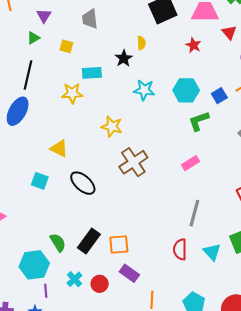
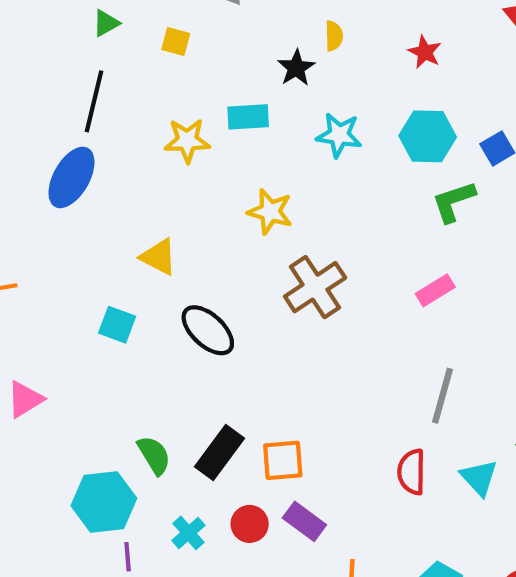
red star: (193, 45) -> (425, 52), moved
cyan rectangle: (92, 73) -> (248, 117), moved
red circle: (100, 284) -> (250, 524), moved

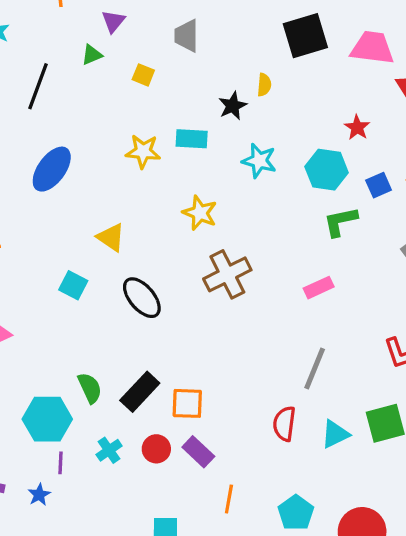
red star: (425, 52) -> (357, 127), moved
black line: (94, 101) -> (38, 86), moved
cyan triangle: (479, 478) -> (335, 434), turned 40

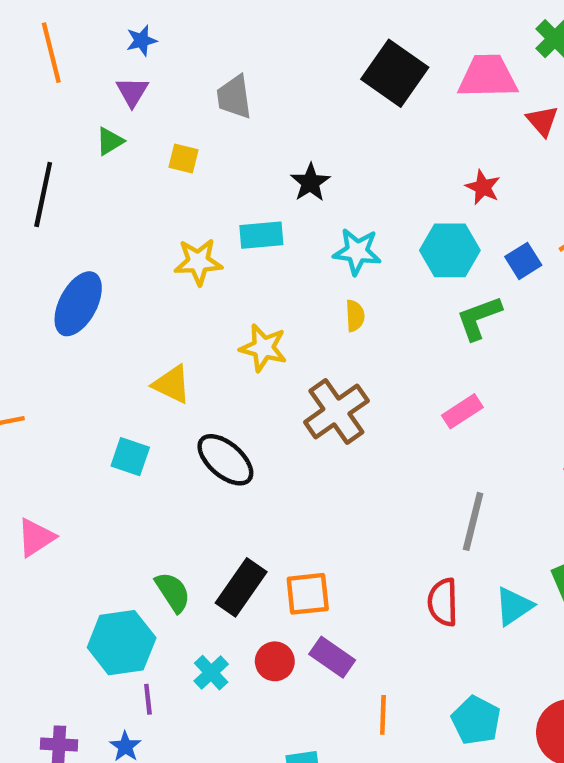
black square: (305, 36) -> (395, 73), turned -30
yellow semicircle: (264, 85) -> (355, 316), moved
yellow star: (200, 213) -> (263, 348), moved

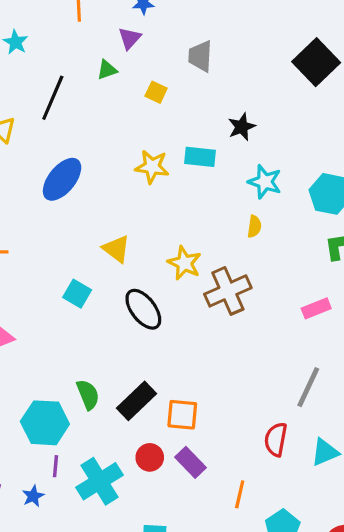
yellow star: (263, 348) -> (184, 263), moved
cyan cross: (211, 673) -> (99, 481), moved, size x1.8
orange line: (383, 715) -> (240, 494), moved

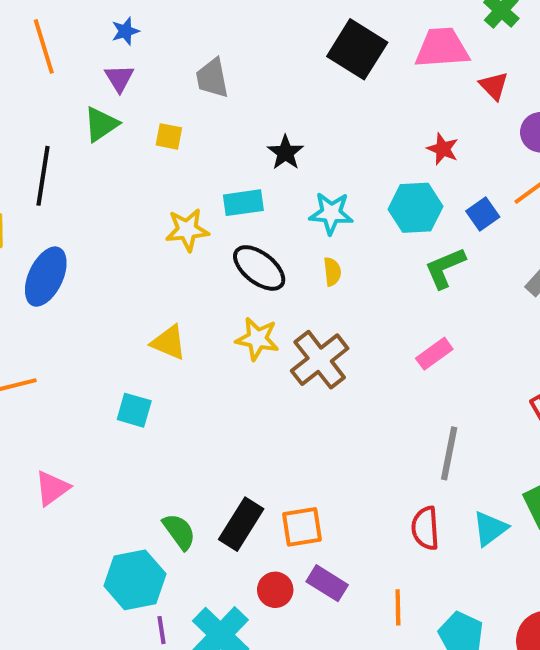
green triangle: (107, 70) -> (101, 124), size x1.4
blue ellipse: (62, 179) -> (46, 277), moved
black ellipse: (143, 309) -> (259, 268), moved

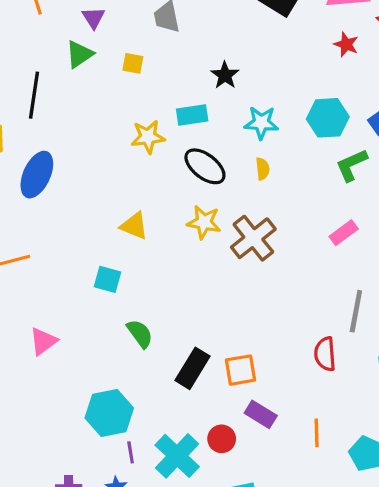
red star: (443, 149) -> (346, 44), moved
red semicircle: (425, 528) -> (325, 354), moved
green semicircle: (179, 532) -> (140, 334), moved
red circle: (275, 590) -> (222, 439), moved

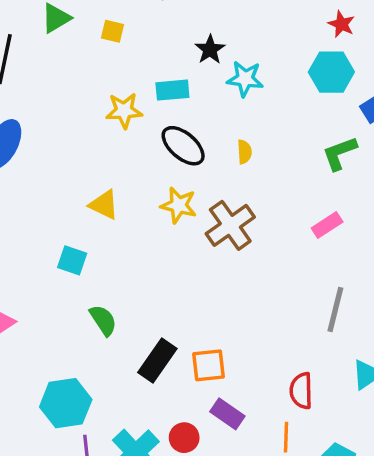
cyan hexagon: (328, 118) -> (331, 72), moved
cyan star: (261, 123) -> (245, 79), moved
red semicircle: (325, 354) -> (301, 391), moved

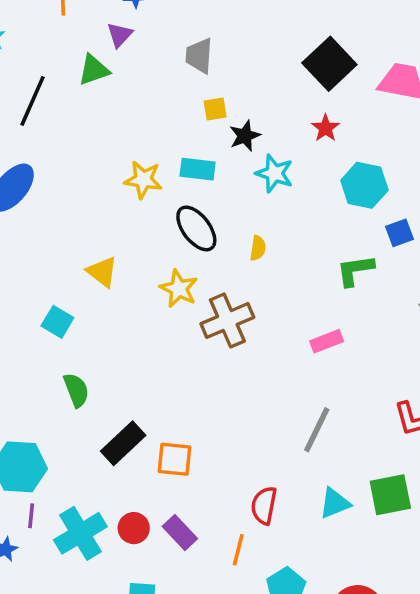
red star: (341, 24) -> (326, 128), moved
yellow square: (113, 31) -> (215, 109), moved, turned -35
purple rectangle: (227, 414) -> (180, 532), moved

